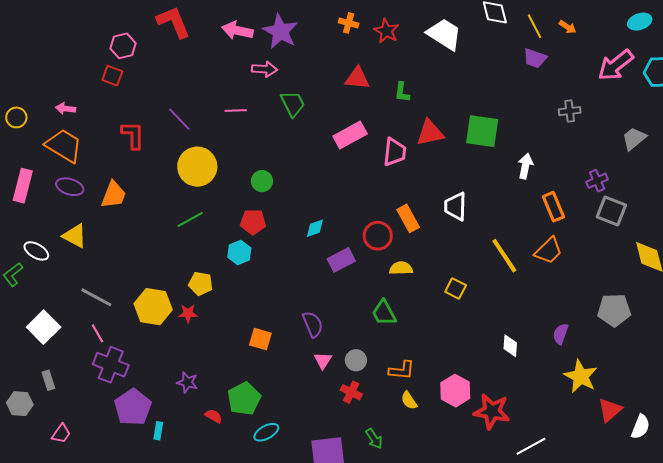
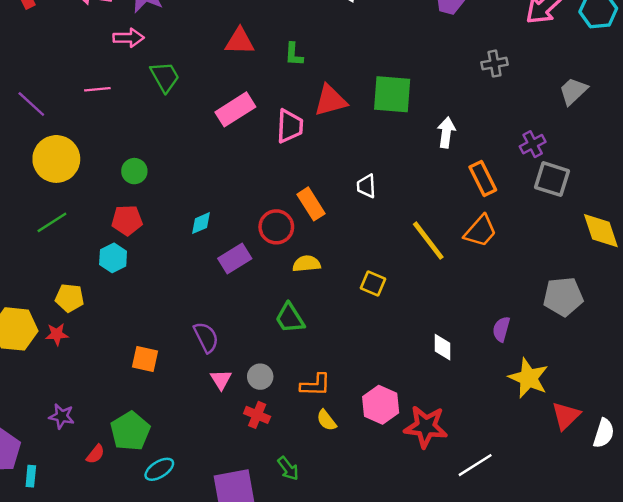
white trapezoid: (455, 206) -> (366, 186), size x0.7
red semicircle: (214, 416) -> (95, 454), turned 102

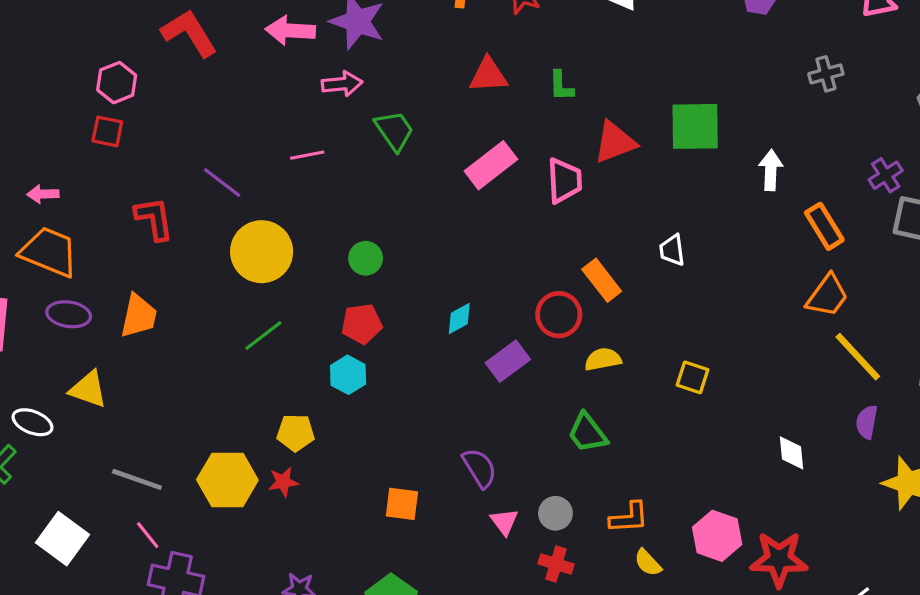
yellow line: (428, 241) -> (858, 357), moved

